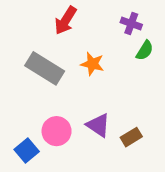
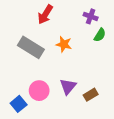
purple triangle: (98, 125) -> (68, 86), turned 36

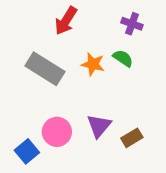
green semicircle: (100, 35) -> (123, 58), moved, turned -88

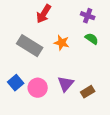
green semicircle: (123, 58) -> (92, 39), moved
blue square: (27, 151) -> (16, 83), moved

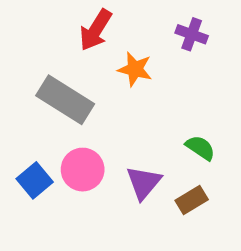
green semicircle: (92, 39) -> (200, 148), moved
orange star: (62, 43) -> (135, 69), moved
pink circle: (38, 88) -> (83, 170), moved

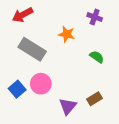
red arrow: (96, 30) -> (23, 15), moved, turned 30
green semicircle: (200, 148) -> (97, 57), moved
purple triangle: (144, 183) -> (68, 106), moved

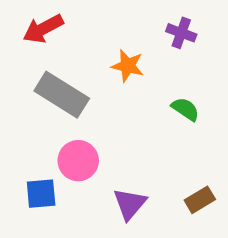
blue square: (17, 89) -> (41, 194), moved, turned 35
brown rectangle: (95, 99) -> (200, 200), moved

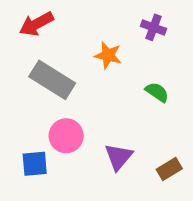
purple triangle: (130, 204) -> (119, 157), moved

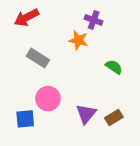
purple cross: (154, 27) -> (94, 20), moved
gray rectangle: (52, 80) -> (38, 58), size x0.7
brown rectangle: (169, 169) -> (114, 118), moved

